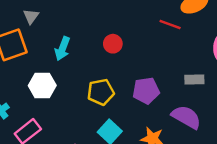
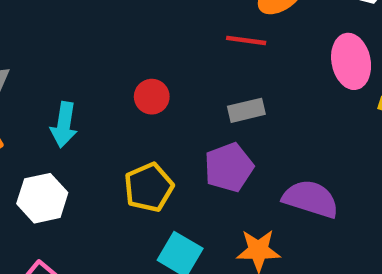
gray rectangle: (194, 80) -> (246, 110), moved

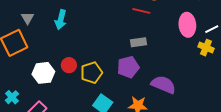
red circle: (152, 97) -> (69, 65), moved
cyan arrow: (64, 125) -> (61, 20), moved

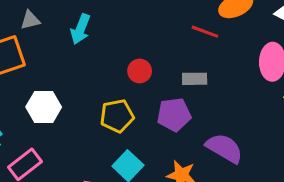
gray triangle: (28, 18) -> (30, 20), turned 40
red circle: (69, 65) -> (140, 71), moved

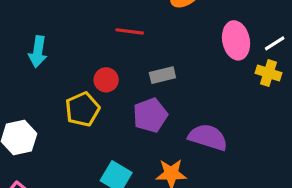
red line: (205, 32) -> (130, 31), moved
yellow pentagon: (117, 116) -> (82, 109), moved

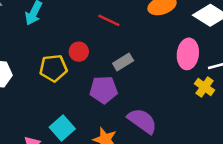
gray rectangle: (162, 75) -> (123, 62), turned -36

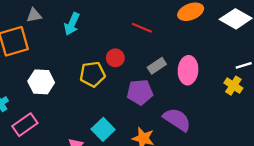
pink ellipse: (188, 54) -> (188, 70), moved

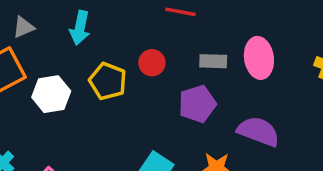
gray rectangle: (157, 66) -> (213, 61), turned 48
yellow pentagon: (92, 74) -> (108, 81), moved, turned -30
white hexagon: (41, 82) -> (51, 94), moved

